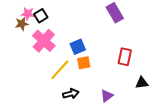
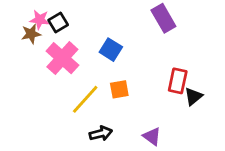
blue square: (78, 47) -> (111, 50), moved, turned -35
black triangle: (142, 83) -> (193, 96), moved, turned -32
purple triangle: (107, 96) -> (152, 136), turned -48

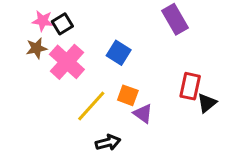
brown star: (31, 34) -> (37, 48), moved
orange square: (119, 89) -> (128, 95), turned 30
purple triangle: (152, 136) -> (143, 114), moved

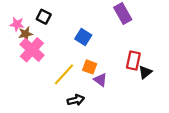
pink star: (43, 21) -> (17, 24), moved
black square: (62, 24) -> (44, 17), turned -32
pink cross: (67, 62) -> (32, 50), moved

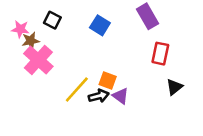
blue square: (83, 37) -> (100, 25), moved
red rectangle: (133, 61) -> (160, 54), moved
black arrow: (76, 100) -> (99, 96), moved

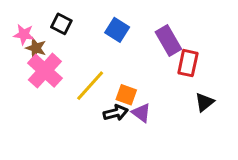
purple rectangle: (147, 16) -> (168, 40), moved
brown star: (31, 41) -> (36, 48), turned 30
yellow line: (77, 90) -> (90, 86), moved

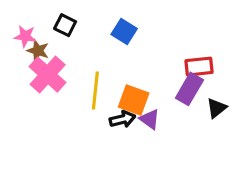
purple rectangle: (168, 40) -> (189, 89), moved, turned 60
red rectangle: (188, 63) -> (199, 67), turned 72
yellow line: (90, 86) -> (95, 90), turned -36
orange square: (126, 95) -> (134, 100), size x1.4

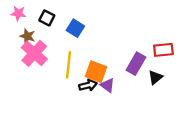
blue square: (124, 31) -> (75, 28), moved
pink star: (25, 36) -> (18, 13), moved
red rectangle: (199, 67) -> (163, 50), moved

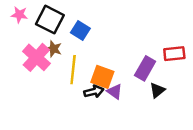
black square: (47, 18) -> (50, 20), size x1.6
brown star: (27, 36) -> (54, 49), moved
black triangle: (155, 77) -> (157, 90), moved

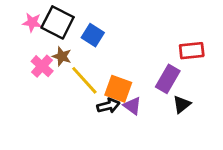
pink star: (19, 15) -> (32, 22), moved
red rectangle: (174, 54) -> (192, 51), moved
pink cross: (36, 57) -> (42, 66), size x0.7
yellow line: (73, 70) -> (84, 80), turned -48

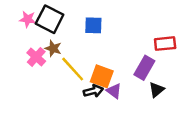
blue square: (93, 35) -> (93, 25), moved, turned -30

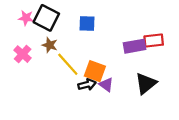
pink cross: (36, 57) -> (23, 54), moved
purple rectangle: (144, 68) -> (134, 46), moved, turned 50
black triangle: (157, 90) -> (146, 83), size x1.5

